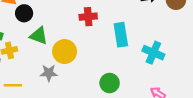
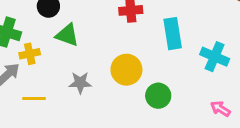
yellow circle: (65, 52) -> (126, 70), moved

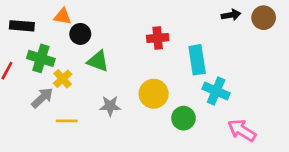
yellow cross: (30, 54) -> (63, 79), turned -30
cyan cross: (215, 57) -> (216, 91), moved
pink arrow: (220, 109) -> (242, 130), size x1.5

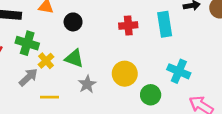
black circle: (80, 34) -> (73, 22), moved
cyan rectangle: (197, 60) -> (165, 24), moved
green triangle: (98, 61) -> (74, 58), moved
gray star: (110, 106) -> (87, 84), turned -30

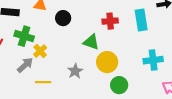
green triangle: (74, 58) -> (91, 42), moved
cyan cross: (179, 71) -> (153, 60), turned -30
green circle: (151, 95) -> (119, 85), moved

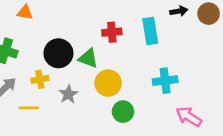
black circle: (63, 18) -> (58, 53), moved, size x1.5
yellow cross: (40, 51) -> (40, 79), moved, turned 32

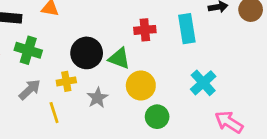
cyan cross: (165, 81) -> (203, 83), turned -35
yellow line: (29, 108) -> (54, 113), turned 72

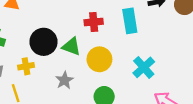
yellow circle: (141, 85) -> (99, 59), moved
gray star: (97, 98) -> (64, 80), moved

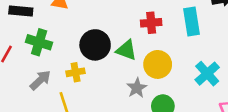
gray star: (64, 80) -> (137, 88), moved

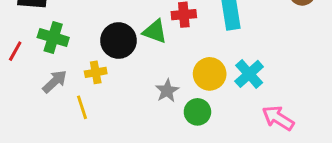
green triangle: (126, 50) -> (155, 31), moved
yellow circle: (158, 64) -> (210, 74), moved

